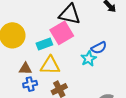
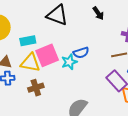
pink square: (62, 33) -> (47, 55), moved

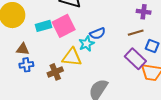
pink square: (47, 55) -> (64, 26), moved
yellow triangle: (30, 63) -> (72, 57), moved

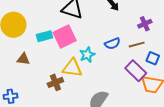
purple cross: (144, 12) -> (145, 24), turned -32
blue semicircle: (98, 33) -> (112, 44), moved
blue cross: (26, 65) -> (10, 96), moved

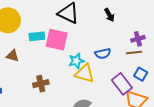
pink square: (65, 37) -> (57, 40), turned 30
brown line: (137, 45) -> (134, 53), moved
yellow triangle: (72, 68) -> (85, 73), moved

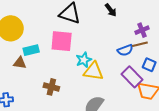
cyan rectangle: (37, 36) -> (31, 50), moved
blue semicircle: (103, 54) -> (125, 50), moved
brown cross: (41, 84) -> (51, 87), turned 35

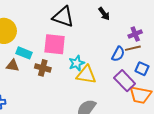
cyan rectangle: (31, 50) -> (24, 53), turned 35
blue semicircle: (125, 50) -> (118, 54), turned -42
brown cross: (51, 87) -> (43, 68), moved

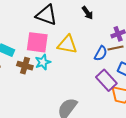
cyan star: (77, 63) -> (43, 62), moved
yellow triangle: (86, 75) -> (67, 44), moved

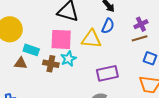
blue semicircle: (101, 53) -> (108, 26), moved
purple rectangle: (106, 80) -> (107, 73), moved, turned -55

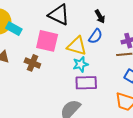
cyan rectangle: (31, 50) -> (14, 29), moved
cyan star: (68, 59) -> (80, 64), moved

